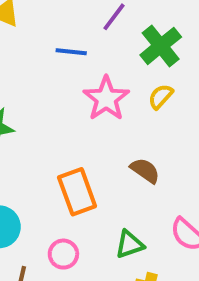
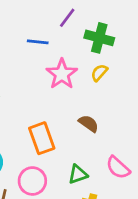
green cross: (161, 46) -> (99, 38), turned -36
pink circle: (63, 254) -> (32, 181), size x1.4

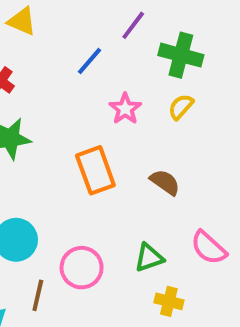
blue line: (38, 42) -> (89, 61), turned -55
pink star: (62, 74) -> (125, 109), size x0.7
orange rectangle: (42, 138) -> (95, 170), moved

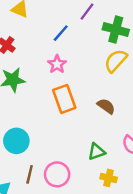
yellow semicircle: (181, 107) -> (116, 61), size x1.5
pink star: (125, 109) -> (57, 64), moved
pink circle: (82, 268) -> (57, 174), moved

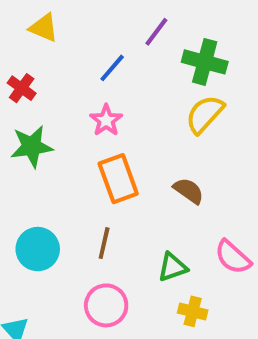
brown line: (30, 174) -> (104, 243), moved

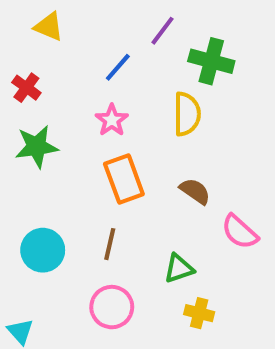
yellow semicircle: (205, 114) -> (187, 114), moved, turned 138
pink semicircle: (233, 257) -> (240, 232), moved

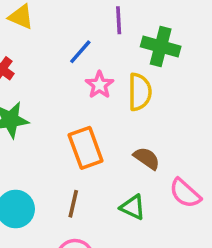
purple line: (163, 31) -> (119, 20), turned -40
pink star: (112, 120) -> (99, 85), moved
green triangle: (179, 268) -> (133, 207), moved, turned 44

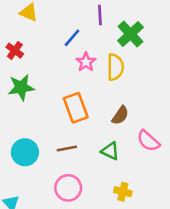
green cross: (161, 46) -> (130, 34), turned 32
brown semicircle: (147, 158) -> (120, 115), turned 90
brown line: (73, 204) -> (67, 148), turned 66

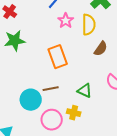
brown semicircle: (120, 115) -> (101, 49), moved
cyan circle: (25, 152) -> (31, 100), moved
yellow cross: (123, 192) -> (74, 113), moved

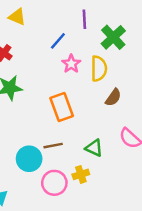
yellow cross: (74, 113) -> (81, 174), turned -32

